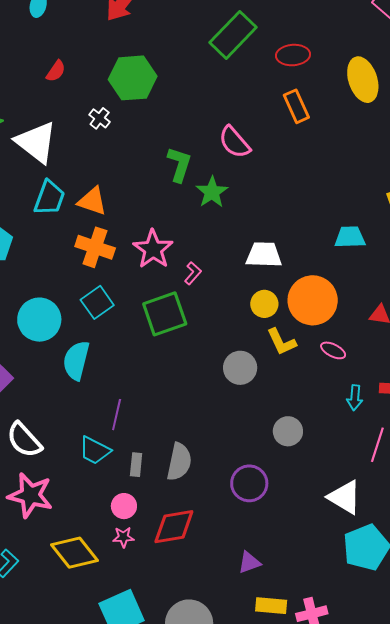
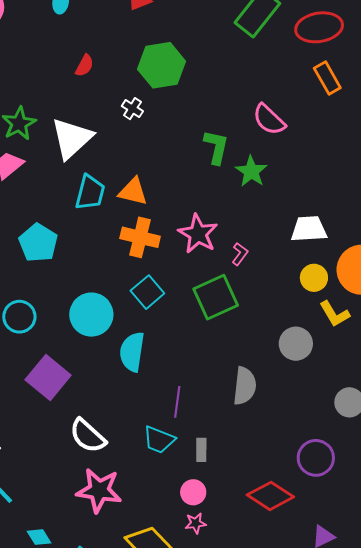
red ellipse: (293, 55) -> (319, 27), size x1.4
white triangle: (36, 142) -> (72, 138), turned 45
gray semicircle: (179, 462) -> (245, 386), moved
red diamond: (174, 527) -> (270, 496), moved, turned 48

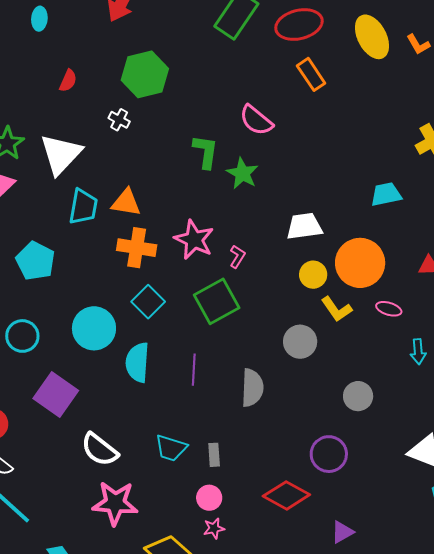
purple line: (177, 402) -> (194, 370), moved

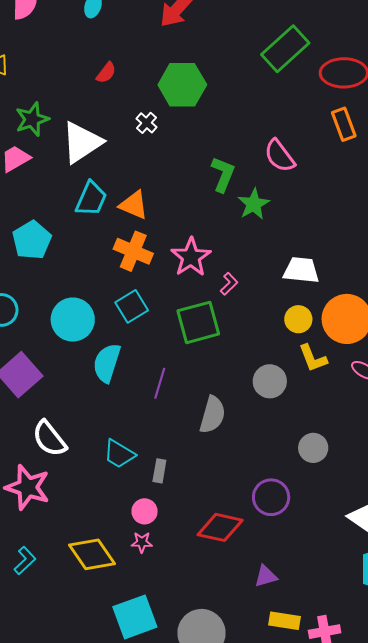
red diamond: (286, 495) -> (220, 527), turned -30
pink star: (115, 503) -> (28, 487), moved

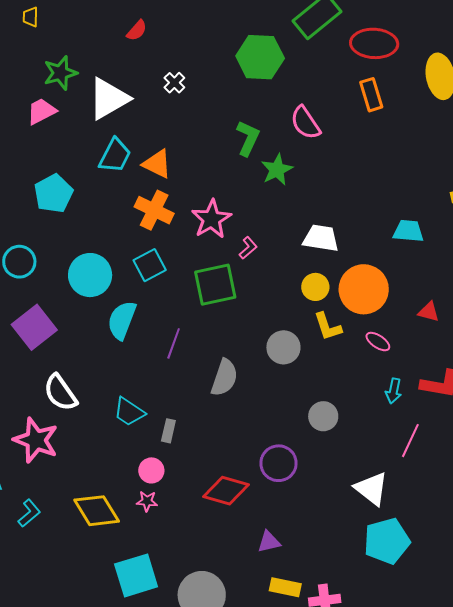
green hexagon: (182, 85) -> (260, 57), moved

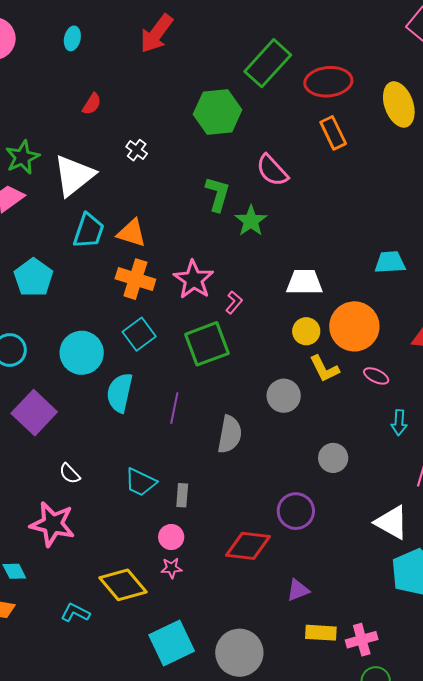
white semicircle: (60, 393) -> (70, 474), size x0.6
cyan L-shape: (29, 513) -> (75, 613), moved, turned -104

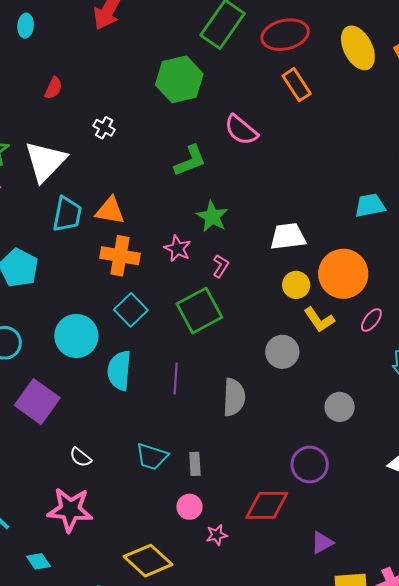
green L-shape: (218, 194) -> (190, 161), turned 60
green star: (251, 221) -> (212, 217), moved
pink star: (193, 279) -> (178, 249), size x0.7
pink ellipse: (376, 376) -> (371, 320), turned -70
pink star: (171, 568) -> (217, 535), moved

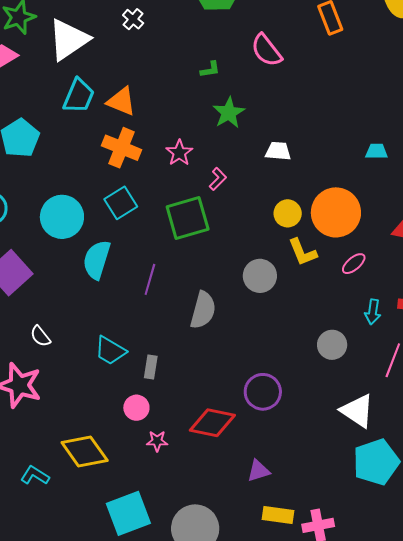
green L-shape: (190, 161) -> (210, 70), size x0.6
cyan trapezoid: (370, 205) -> (377, 151), size x0.7
green star: (212, 217) -> (229, 113), moved
white trapezoid: (288, 237) -> (278, 151), moved, size x0.7
gray circle: (340, 407) -> (332, 345), moved

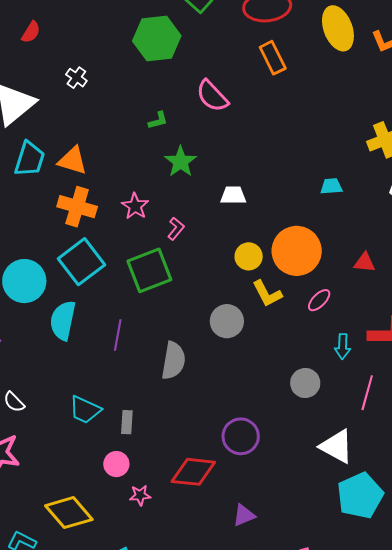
cyan square: (121, 203) -> (81, 262), size x1.4

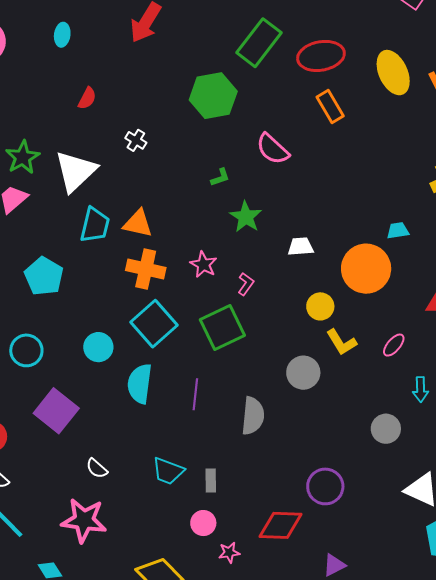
orange circle: (297, 251) -> (366, 269), moved
cyan circle: (24, 281) -> (98, 347), size x0.7

